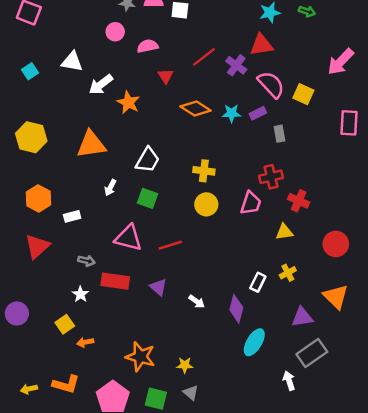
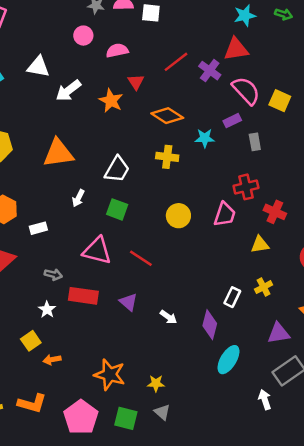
orange star: (128, 102) -> (111, 101), moved
cyan star: (231, 113) -> (205, 138), moved
yellow cross: (204, 171) -> (167, 157), moved
red line: (170, 245) -> (141, 258), turned 50

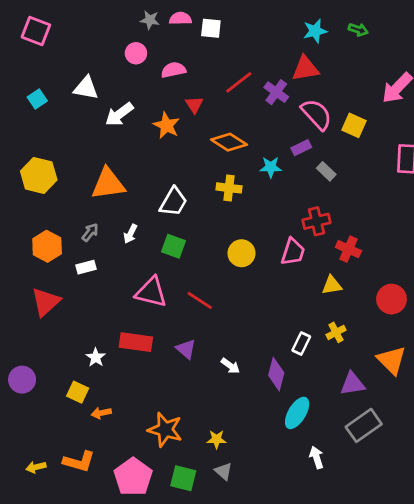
gray rectangle: (255, 142) -> (326, 171), turned -36
gray arrow: (53, 275) -> (90, 232), moved, turned -66
yellow square: (31, 341) -> (78, 392), turned -30
white arrow: (265, 400) -> (317, 457), moved

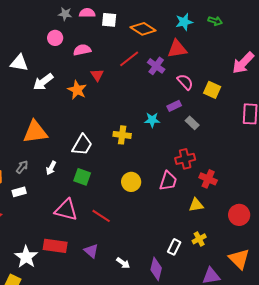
pink semicircle: (317, 114) -> (185, 82), size x0.7
orange diamond: (229, 142) -> (143, 29), moved
white star: (96, 357) -> (26, 257), size x1.6

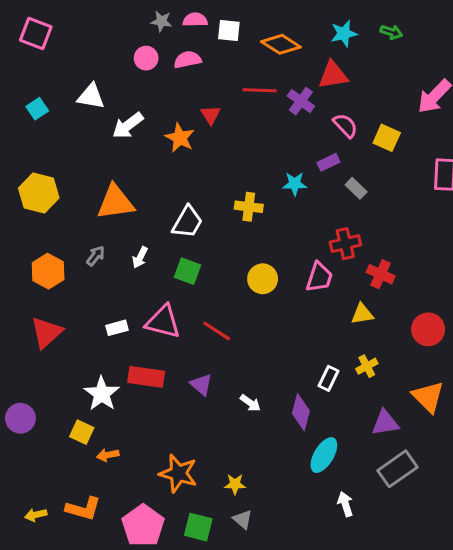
pink semicircle: (82, 50) -> (187, 60), moved
red line: (129, 59) -> (260, 90), turned 40
white rectangle: (19, 192) -> (117, 328), moved

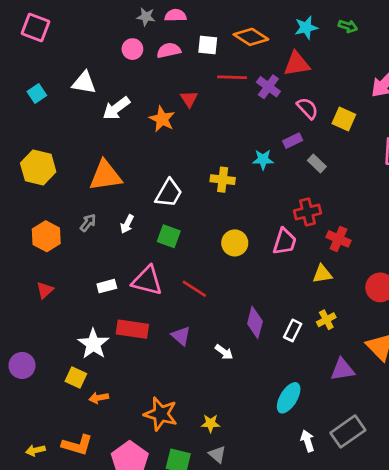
white square: (229, 31) -> (208, 45), moved
red triangle: (46, 332) -> (45, 290), size x0.6
purple diamond: (301, 412) -> (255, 322), moved
gray rectangle: (397, 469) -> (348, 431), moved

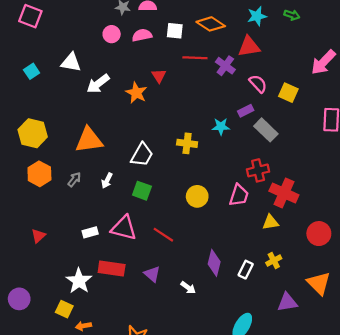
gray rectangle: (317, 164) -> (266, 130), size x1.5
orange hexagon: (46, 236) -> (39, 174), moved
red cross: (338, 239) -> (284, 193), size x1.4

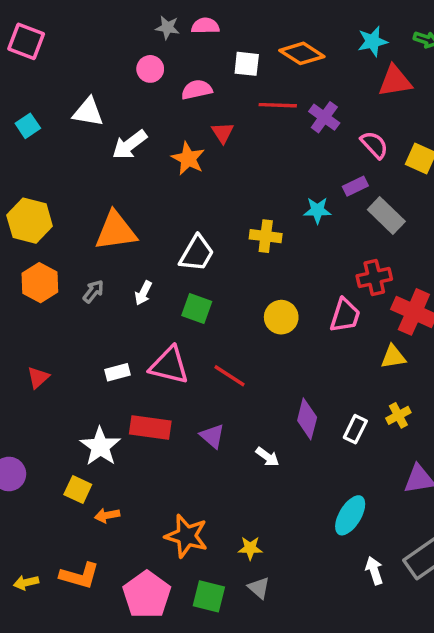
pink semicircle: (142, 35) -> (197, 90), moved
red triangle: (249, 47) -> (395, 81), moved

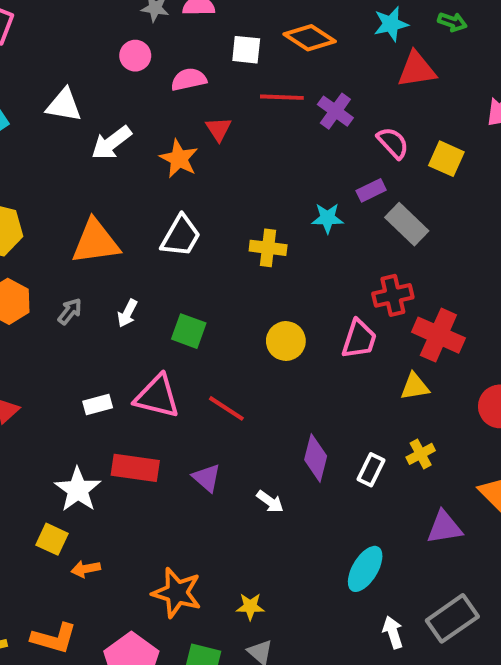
white trapezoid: (197, 253) -> (181, 236), moved

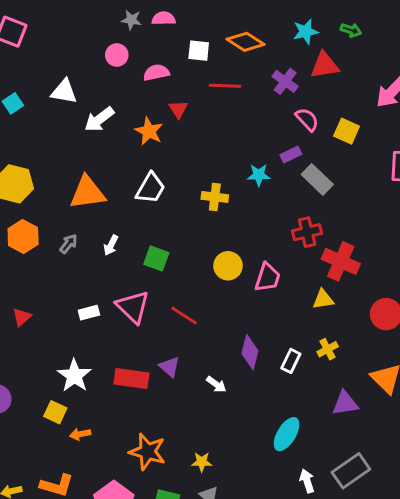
purple cross: (335, 111) -> (285, 81), moved
pink trapezoid: (359, 339) -> (268, 277), moved
pink triangle: (157, 396) -> (133, 307), turned 30
red rectangle: (135, 468) -> (131, 378), moved

